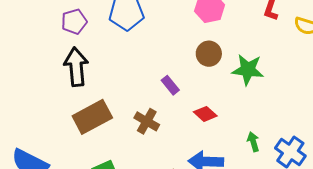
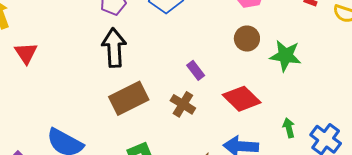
purple rectangle: (170, 85) -> (196, 70), moved
red diamond: (205, 114) -> (242, 99), size x1.6

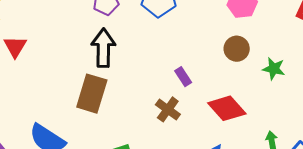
green star: (286, 56) -> (274, 69), size x0.7
brown rectangle: (129, 98) -> (92, 94), moved, turned -51

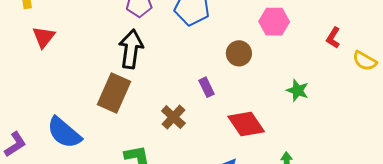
brown circle: (237, 49) -> (239, 53), moved
brown cross: (168, 109) -> (173, 117), moved

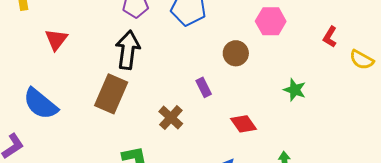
red triangle: (44, 37) -> (56, 40), moved
red diamond: (246, 124) -> (244, 124), size x0.7
blue semicircle: (64, 133) -> (40, 104), moved

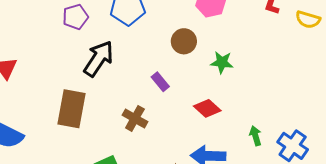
black arrow: (128, 50) -> (99, 59), moved, turned 39
green star: (295, 90) -> (222, 62), moved

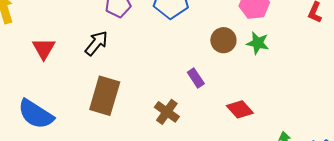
black arrow: (99, 59) -> (96, 43), moved, size x0.7
green star: (222, 62) -> (258, 43), moved

